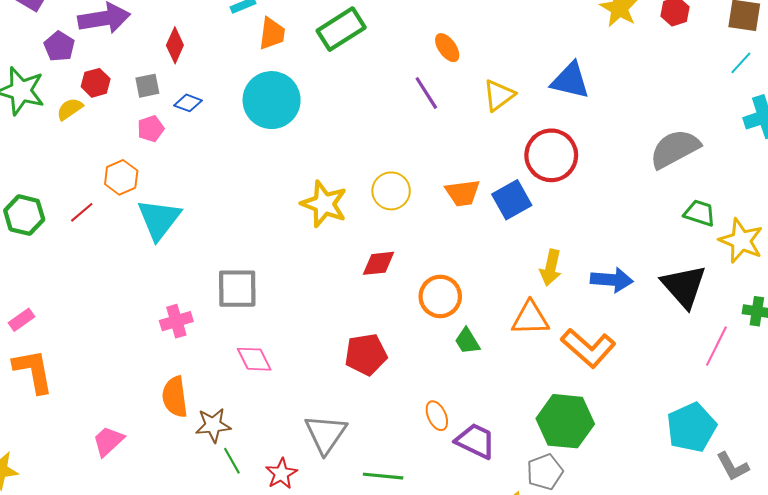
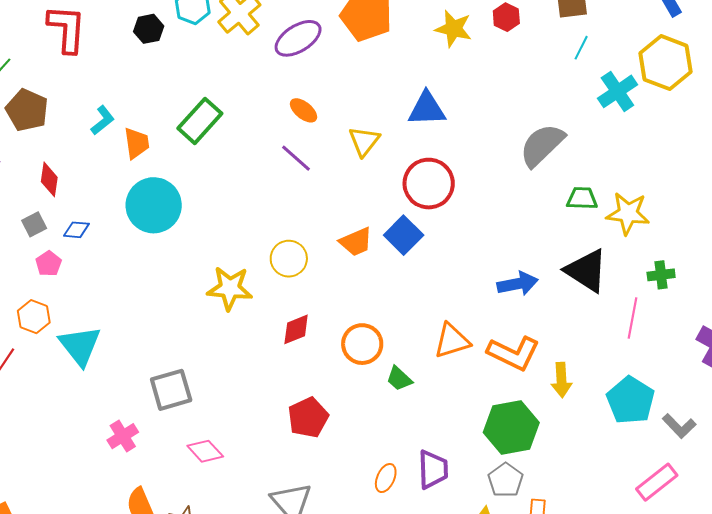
yellow arrow: (551, 268) -> (561, 380), moved
orange ellipse: (437, 416) -> (386, 478), moved, turned 64
purple trapezoid: (476, 441) -> (433, 469), turned 78

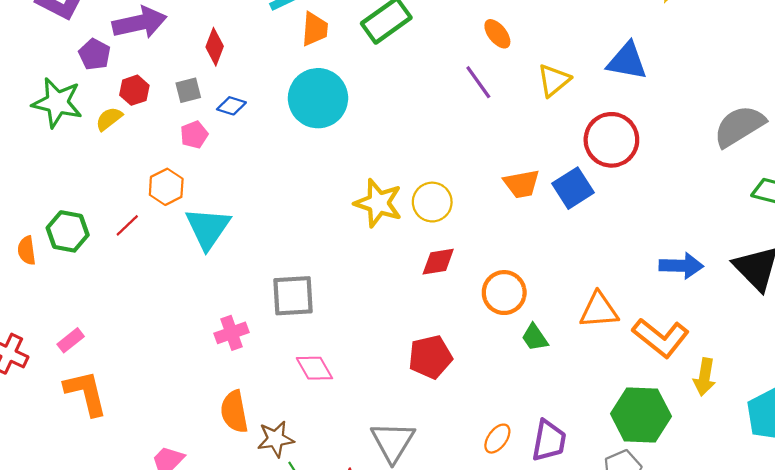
yellow circle: (289, 259) -> (432, 202), moved

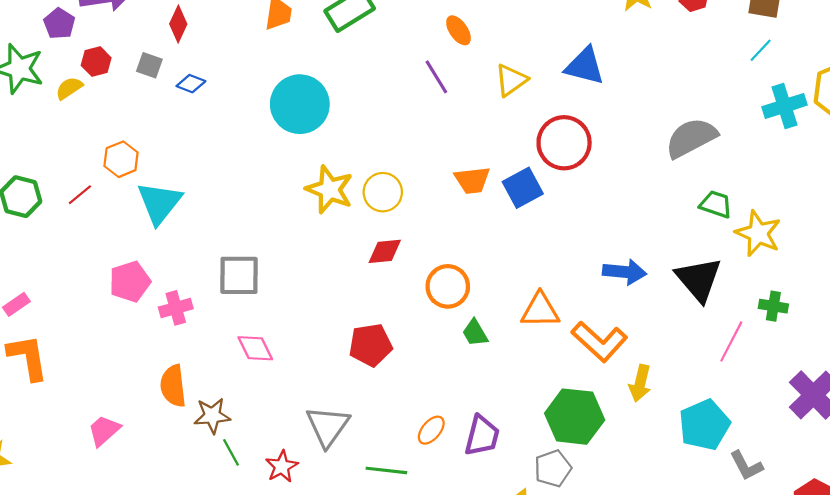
gray square: (188, 90) -> (149, 65), turned 30
cyan circle: (318, 98) -> (300, 104), moved
pink pentagon: (194, 135) -> (130, 282), moved, size x1.5

